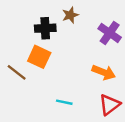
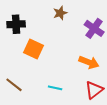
black cross: (45, 28) -> (16, 24), moved
brown line: (17, 72) -> (14, 85), moved

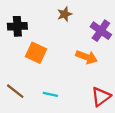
orange arrow: (89, 62) -> (87, 57), moved
cyan line: (55, 88) -> (50, 94), moved

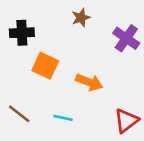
orange arrow: (87, 57) -> (89, 82), moved

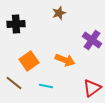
purple cross: (126, 38) -> (92, 40), moved
orange square: (45, 66) -> (29, 61), moved, turned 30

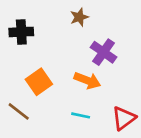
purple cross: (92, 40) -> (103, 52), moved
cyan line: (46, 86) -> (81, 115), moved

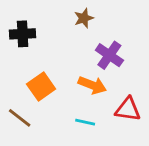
red triangle: (124, 118) -> (128, 109), moved, turned 45

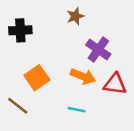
red triangle: (128, 109) -> (115, 84), moved

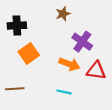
orange square: (37, 78) -> (29, 53), moved
brown line: (18, 106) -> (15, 89), turned -42

